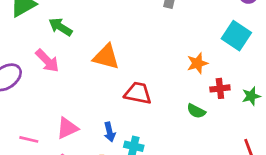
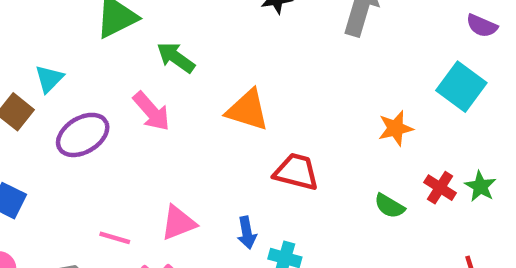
red cross: (220, 88) -> (440, 188), moved, turned 36
green star: (251, 96) -> (480, 186), turned -30

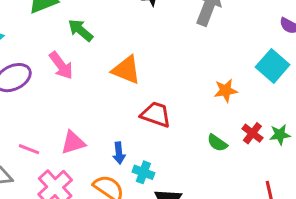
green star: (480, 186) -> (280, 135), turned 30

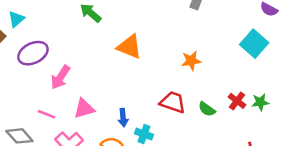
pink arrow: (61, 65) -> (60, 77), moved, turned 70
orange star: (226, 91) -> (191, 61), moved
red trapezoid: (156, 115) -> (173, 102), moved

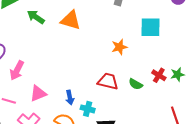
cyan square: (254, 44) -> (151, 27), moved, turned -35
orange triangle: (129, 47) -> (71, 20), moved

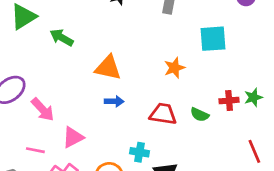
orange triangle: (71, 20) -> (108, 68), moved
pink arrow: (17, 70) -> (43, 110), turned -66
red cross: (159, 75) -> (229, 101), turned -32
blue arrow: (70, 97) -> (114, 101), moved, turned -72

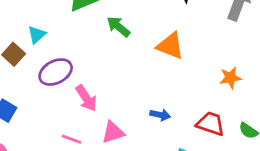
orange triangle: (108, 68) -> (170, 46), moved
blue arrow: (114, 101) -> (160, 115), moved

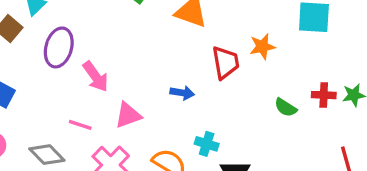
purple ellipse: (56, 72) -> (59, 47), turned -44
red trapezoid: (211, 124) -> (226, 63), moved, turned 64

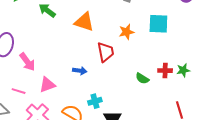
orange star: (262, 47) -> (127, 32), moved
cyan cross: (207, 144) -> (95, 101), turned -32

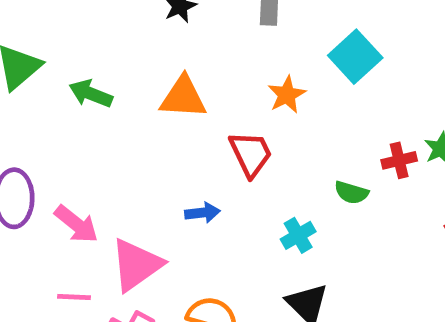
cyan square: (158, 24) -> (355, 57), turned -30
pink triangle: (47, 85) -> (136, 265), size x1.4
cyan cross: (95, 101) -> (298, 235), moved

